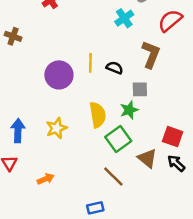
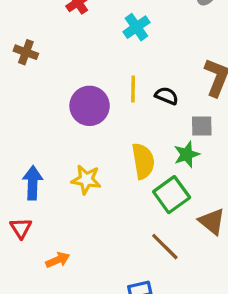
cyan cross: (124, 18) -> (136, 27), moved
yellow star: (57, 128) -> (86, 180), turned 30
orange arrow: (46, 179) -> (58, 260), moved

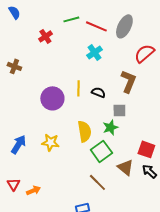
cyan cross: (136, 27) -> (94, 52), moved
blue arrow: (33, 183) -> (18, 144), turned 30
red triangle: (21, 228) -> (13, 184), moved

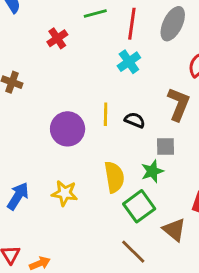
red line: (96, 26) -> (132, 24), turned 75

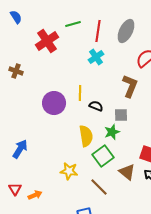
red cross: (57, 38) -> (47, 41), size x1.6
black semicircle: (135, 120) -> (96, 106), moved
yellow star: (65, 193) -> (69, 171), moved

